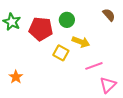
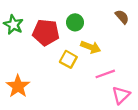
orange star: (16, 77) -> (18, 86), size x1.5

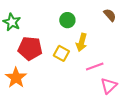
red pentagon: (46, 32) -> (30, 48), moved
yellow arrow: (91, 47) -> (82, 42), turned 84

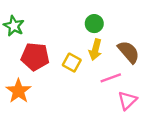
brown semicircle: (110, 15) -> (129, 52), moved, size x1.5
green circle: (67, 20) -> (94, 24), moved

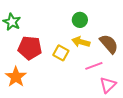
yellow arrow: (95, 50) -> (81, 42), turned 90

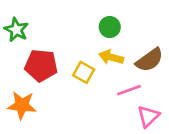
brown semicircle: (109, 44) -> (150, 60), turned 95
orange star: (16, 77) -> (22, 105), turned -30

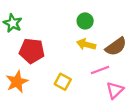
yellow square: (84, 72) -> (63, 82), moved
orange star: (22, 105) -> (17, 82), turned -30

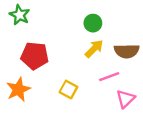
green star: (13, 23) -> (20, 15), moved
yellow arrow: (86, 44) -> (94, 49), turned 120
brown semicircle: (116, 47) -> (127, 51), turned 35

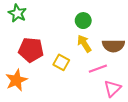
yellow arrow: (94, 49) -> (84, 44), turned -78
yellow square: (68, 89) -> (61, 62), moved

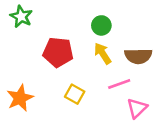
red pentagon: (31, 50) -> (58, 52), moved
yellow square: (61, 62) -> (75, 94), moved

